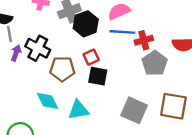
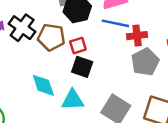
brown pentagon: (62, 69) -> (51, 37), moved
cyan diamond: (48, 101) -> (43, 85), moved
cyan triangle: (79, 110) -> (73, 100), moved

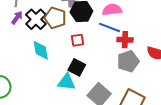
brown pentagon: (51, 37) -> (55, 18), moved
black square: (82, 67) -> (77, 67), moved
cyan diamond: (43, 85) -> (41, 50), moved

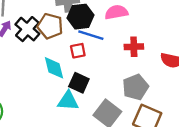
blue line: (110, 27) -> (91, 35), moved
cyan diamond: (41, 50) -> (54, 68), moved
gray pentagon: (128, 61) -> (135, 87), moved

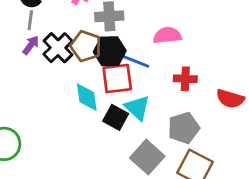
black hexagon: (80, 17) -> (110, 51), moved
red square: (78, 51) -> (117, 79), size x1.6
cyan triangle: (68, 101) -> (137, 108), moved, turned 35

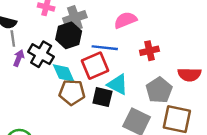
brown pentagon: (86, 46) -> (72, 92), moved
black hexagon: (110, 51) -> (69, 35), moved
cyan diamond: (87, 97) -> (64, 73), moved
red semicircle: (230, 99) -> (189, 75), moved

